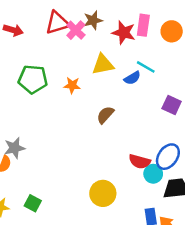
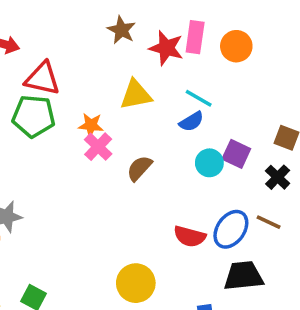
brown star: (93, 20) -> (121, 30), turned -30
red triangle: (57, 23) -> (42, 78), moved, turned 30
pink cross: (76, 30) -> (98, 147), moved
blue semicircle: (132, 78) -> (191, 122), moved
cyan circle: (153, 174) -> (209, 163), moved

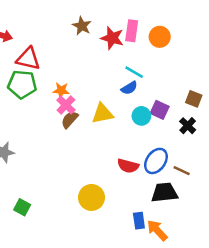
yellow triangle: (136, 95) -> (102, 113), moved
brown semicircle: (139, 168) -> (70, 120), moved
brown line: (269, 222) -> (182, 171), moved

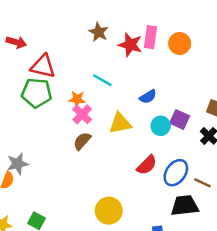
cyan line: (134, 72) -> (102, 80), moved
brown semicircle: (70, 120) -> (82, 141), moved
red semicircle: (128, 166) -> (147, 165), moved, turned -60

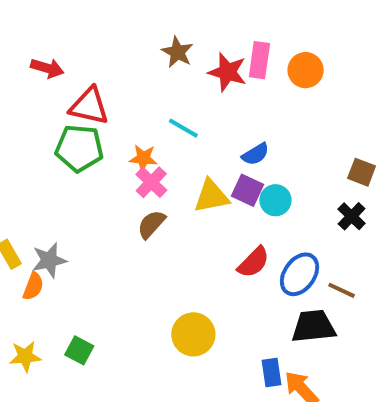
purple square: (180, 119) -> (247, 190), moved

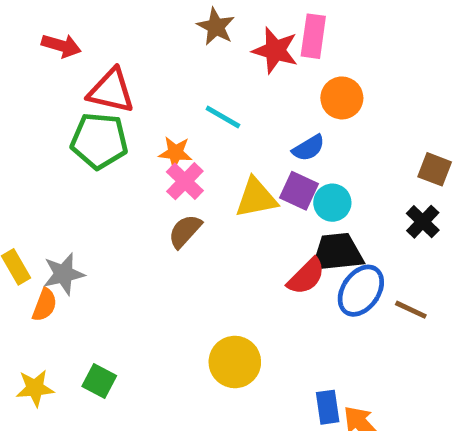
orange circle: (306, 70) -> (342, 98), moved
black trapezoid: (314, 326) -> (337, 253), moved

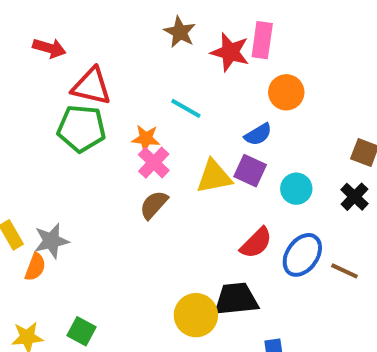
cyan circle: (332, 203) -> (296, 189), moved
black trapezoid: (337, 253) -> (236, 299), moved

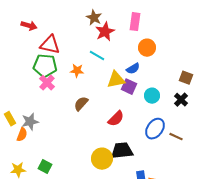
red star: (230, 52) -> (105, 32), moved, turned 30
pink cross: (154, 163) -> (47, 83), moved
yellow triangle: (214, 177) -> (116, 80), moved
red semicircle: (256, 243) -> (116, 119), moved

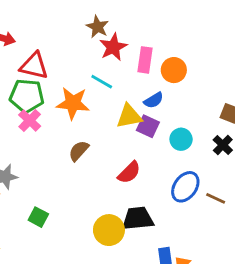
pink rectangle: (135, 22) -> (145, 60), moved
orange star: (77, 71) -> (73, 103), size x1.6
green square: (45, 167) -> (38, 217), moved

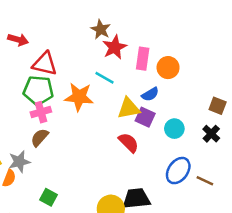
pink cross: (30, 120) -> (41, 112), turned 30
brown semicircle: (79, 151) -> (40, 137), moved
red semicircle: (129, 172) -> (129, 143), moved, turned -90

